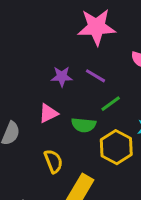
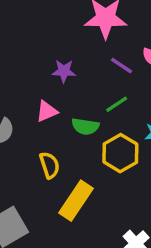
purple line: (95, 76) -> (122, 66), moved

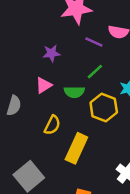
yellow semicircle: (49, 165) -> (52, 125), turned 54

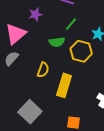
pink triangle: (44, 85) -> (16, 34), moved, size x1.6
gray semicircle: (14, 106) -> (11, 58), turned -147

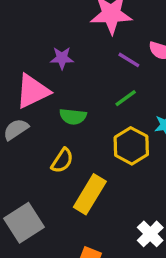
purple star: (35, 14) -> (62, 58), moved
green semicircle: (57, 42) -> (73, 117), moved

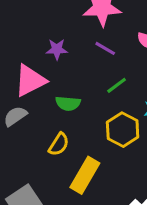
purple line: (129, 60) -> (105, 48), moved

